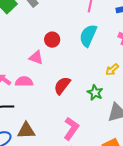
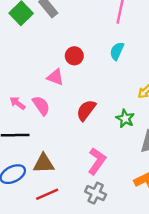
cyan semicircle: (88, 36) -> (117, 51), size x0.7
pink semicircle: (24, 82) -> (41, 106), turned 54

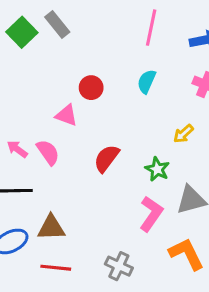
pink L-shape: (97, 161) -> (151, 214), moved
red line: (47, 194) -> (56, 268), turned 30

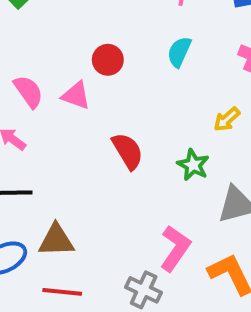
pink semicircle: (48, 152) -> (28, 92), moved
red semicircle: (107, 158) -> (128, 151), turned 112
pink L-shape: (151, 214) -> (175, 248), moved

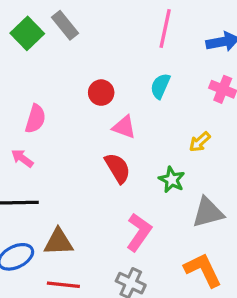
pink semicircle: (28, 92) -> (35, 119), turned 52
pink triangle: (76, 96) -> (124, 127), moved
pink L-shape: (175, 248) -> (139, 232), moved

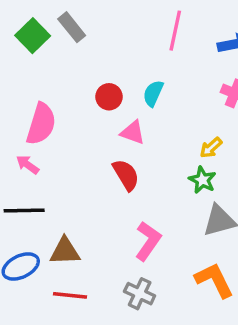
cyan semicircle: (160, 86) -> (153, 93), moved
pink semicircle: (35, 119) -> (41, 124), size x1.4
green star: (172, 180) -> (202, 180), moved

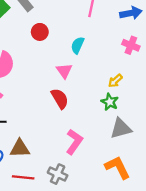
red circle: (109, 97) -> (40, 32), moved
pink triangle: (133, 132) -> (64, 71), turned 35
gray cross: (140, 294) -> (58, 174), moved

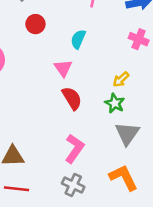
red semicircle: (60, 99) -> (72, 98), moved
gray triangle: (121, 129) -> (127, 133), turned -40
gray cross: (58, 174) -> (73, 185), moved

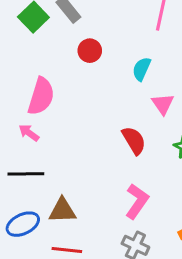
pink triangle: (63, 68) -> (163, 104), moved

